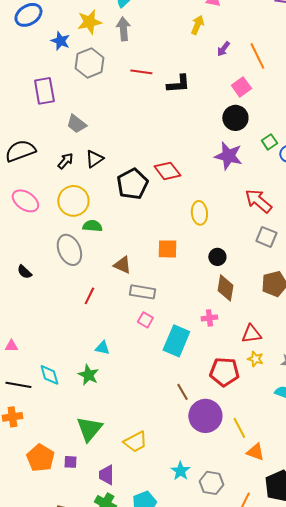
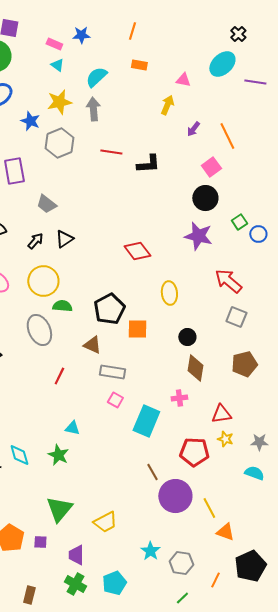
black pentagon: (132, 184) -> (109, 309), moved

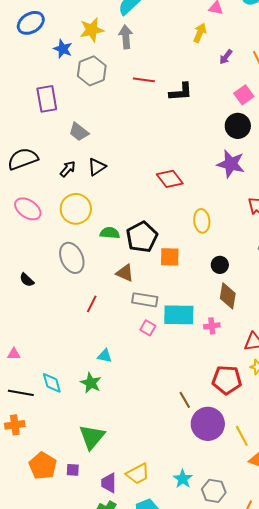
green semicircle: (62, 306) -> (110, 233), moved
cyan rectangle: (146, 421) -> (179, 315), moved, turned 68
yellow trapezoid: (105, 522) -> (138, 474), moved

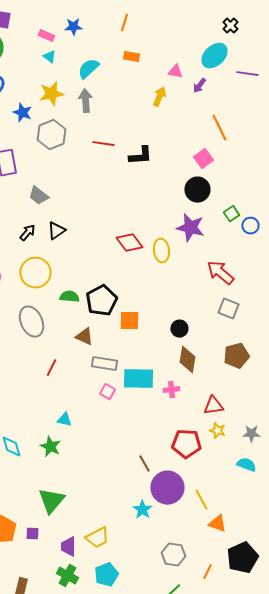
purple arrow: (226, 57) -> (199, 86), moved
yellow ellipse: (202, 221) -> (161, 251), moved
cyan star: (183, 479) -> (142, 510), moved

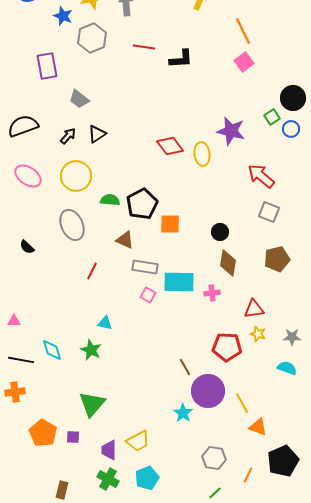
orange line: (219, 128) -> (243, 31), moved
black circle: (197, 190) -> (293, 98), moved

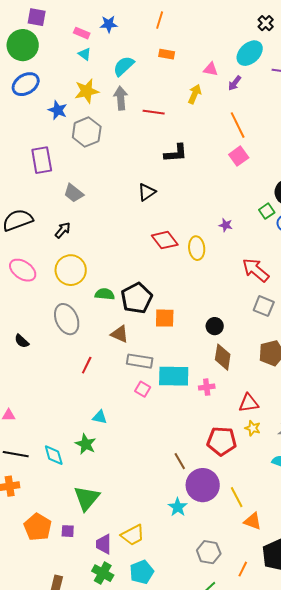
red line: (144, 47) -> (154, 112), moved
purple star: (231, 131) -> (226, 225), size x0.5
black triangle: (97, 134) -> (147, 192), moved
cyan diamond: (52, 350) -> (54, 455), moved

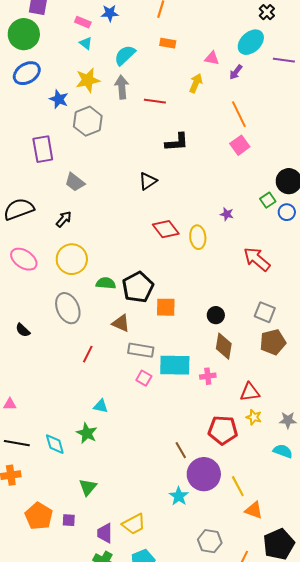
gray square: (264, 306) -> (265, 312), moved
green triangle: (87, 498) -> (88, 487), size x0.7

